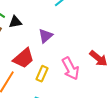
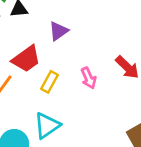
pink arrow: (71, 69) -> (89, 78), size x0.7

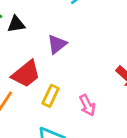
pink arrow: (89, 78) -> (87, 105), moved

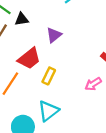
pink arrow: (87, 105) -> (93, 84), moved, turned 84

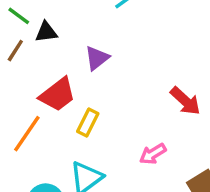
pink arrow: (93, 84) -> (153, 154), moved

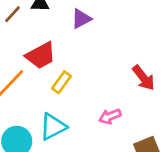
purple triangle: (97, 58) -> (81, 19), moved

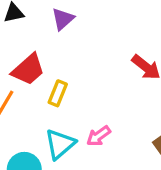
pink arrow: (110, 116) -> (99, 136), moved

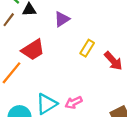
yellow rectangle: (58, 93) -> (87, 48), moved

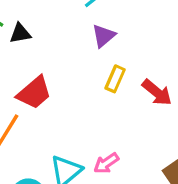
purple triangle: (62, 19) -> (104, 36), moved

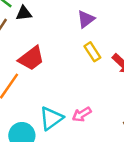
yellow rectangle: (115, 79) -> (92, 52), turned -60

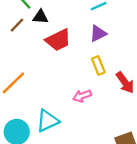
red trapezoid: (31, 58) -> (58, 40), moved
pink arrow: (82, 114) -> (82, 96), moved

